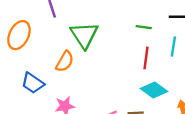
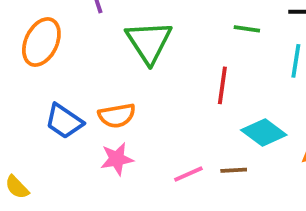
red line: (146, 58) -> (222, 85), moved
orange semicircle: (65, 61) -> (117, 116), moved, turned 50

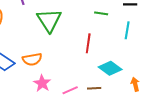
pink star: (117, 159) -> (42, 83), moved, turned -30

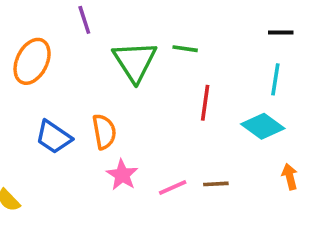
green line: (101, 13) -> (185, 49), moved
orange semicircle: (32, 59) -> (104, 132), turned -90
cyan diamond: (110, 68) -> (263, 126), moved

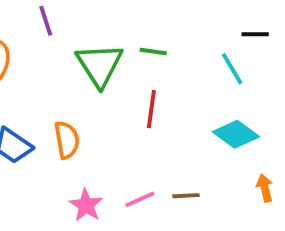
cyan line: (275, 79) -> (232, 69), moved, turned -40
red line: (205, 103) -> (151, 109), moved
pink star: (122, 175) -> (86, 205), moved

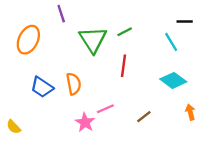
green line: (153, 52) -> (125, 32), turned -35
brown line: (186, 196) -> (144, 117), turned -35
pink line: (140, 199) -> (105, 109), moved

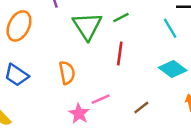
blue trapezoid: (42, 87) -> (17, 75), moved

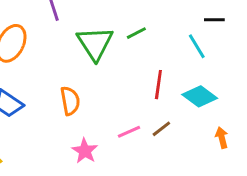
red line: (120, 54) -> (158, 85), moved
pink line: (101, 99) -> (129, 132), moved
brown line: (141, 108) -> (161, 129), moved

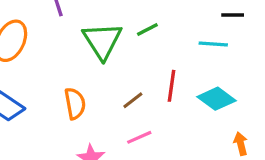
cyan line: (197, 46) -> (213, 44), turned -55
brown line: (161, 129) -> (133, 100), moved

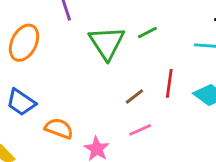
orange semicircle: (75, 104) -> (59, 128), moved, turned -60

